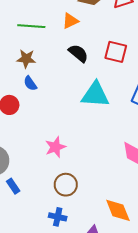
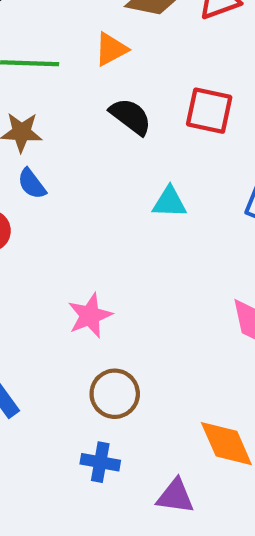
cyan triangle: (95, 95) -> (169, 202), size x0.6

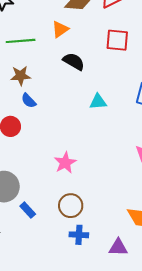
red square: (209, 111) -> (117, 40), moved
brown circle: (115, 394) -> (71, 206), moved

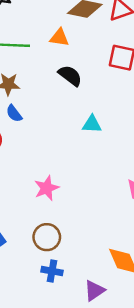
orange triangle: (60, 29) -> (59, 38), turned 36
purple triangle: (118, 247) -> (94, 291), turned -42

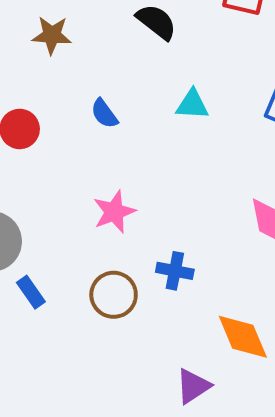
blue semicircle: (14, 113) -> (104, 114), moved
blue cross: (52, 271) -> (175, 271), moved

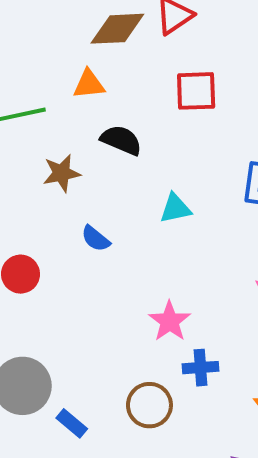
brown star: (52, 35) -> (62, 173), moved
pink star: (114, 212) -> (170, 321), moved

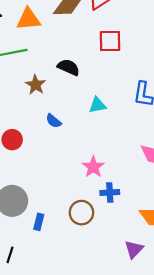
orange triangle: (89, 84) -> (28, 19), moved, size x1.4
brown star: (62, 173) -> (36, 85), turned -30
blue rectangle: (72, 423) -> (39, 222), turned 63

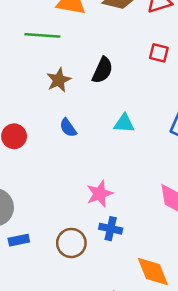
red square: (110, 41) -> (159, 53), size x0.7
black semicircle: (69, 67) -> (103, 70), turned 75
blue rectangle: (39, 222) -> (19, 240), turned 49

